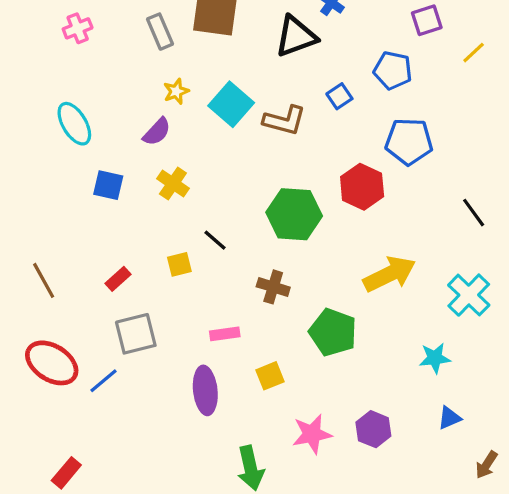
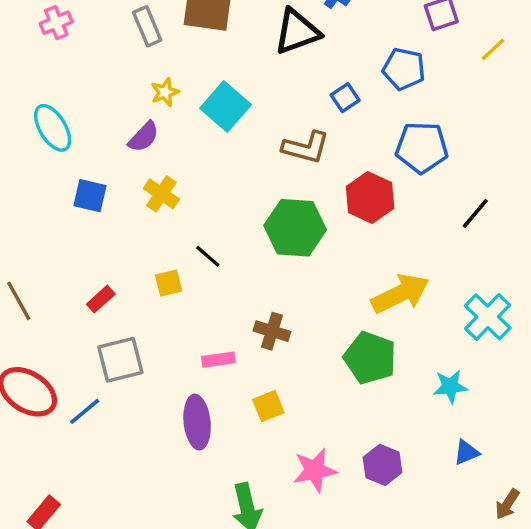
brown L-shape: (284, 120) -> (306, 147), moved
black line: (474, 213) -> (475, 213), moved, turned 76
brown cross: (273, 287) -> (272, 331), moved
green pentagon: (333, 332) -> (370, 358), moved

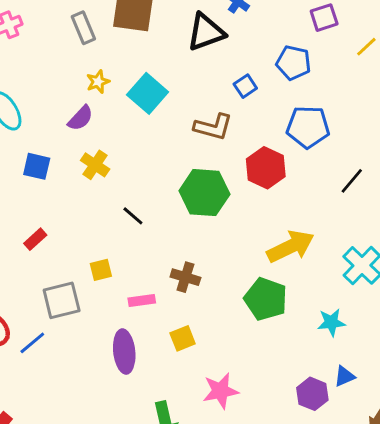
yellow square: (169, 283) -> (101, 270), moved
red rectangle: (101, 299) -> (35, 239), moved
purple hexagon: (383, 465) -> (312, 394), moved

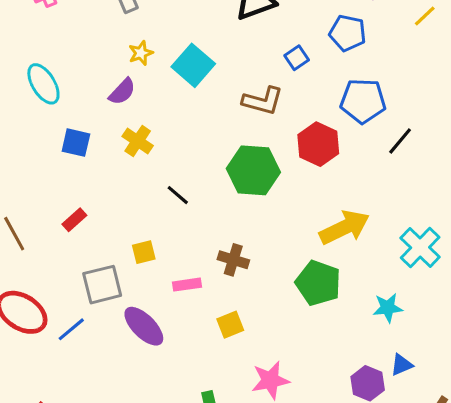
black line: (352, 181) -> (400, 141), moved
purple ellipse: (124, 352) -> (144, 326), moved, turned -39

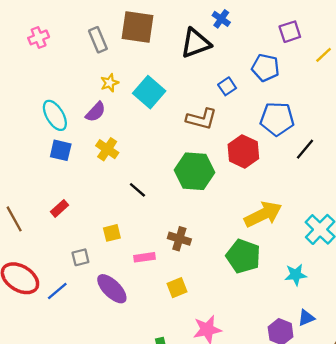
cyan ellipse: (43, 84) -> (55, 115), moved
gray square: (102, 285) -> (80, 257), size x0.6

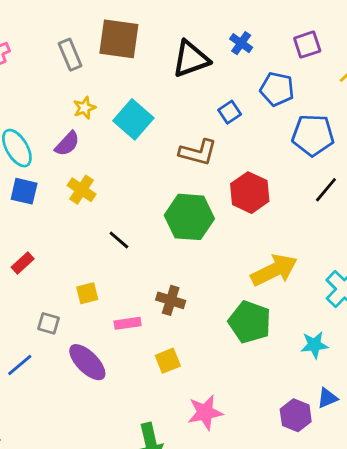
blue cross: (221, 19) -> (241, 43), moved
blue pentagon: (277, 119) -> (313, 135), moved
gray square: (80, 257) -> (49, 323), turned 30

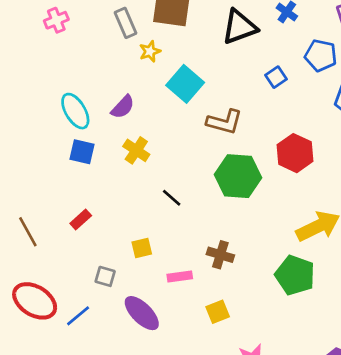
yellow star: (84, 108) -> (150, 51), moved
brown L-shape: (198, 152) -> (224, 122), moved

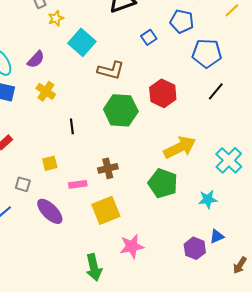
black line: (172, 198) -> (72, 126), turned 42
brown cross: (220, 255) -> (108, 168), turned -30
yellow square: (218, 312) -> (106, 210), size x1.6

